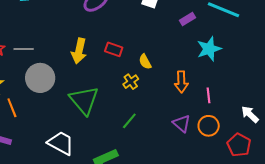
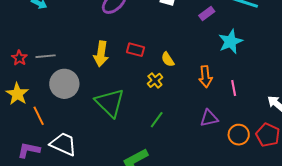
purple triangle: (182, 123) -> (209, 118), turned -48
orange circle: (209, 126) -> (239, 135), moved
white trapezoid: (61, 143) -> (63, 144), moved

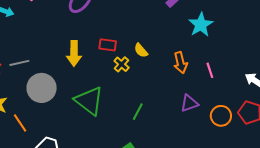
yellow cross: (155, 80) -> (122, 64), moved

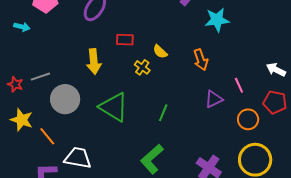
cyan star: (201, 25) -> (217, 20), turned 30
red rectangle: (108, 45) -> (125, 40), moved
pink line: (210, 70) -> (239, 85), moved
orange circle: (221, 116) -> (248, 119), moved

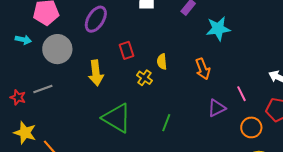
red rectangle: (125, 40) -> (127, 50), turned 72
yellow semicircle: (160, 52) -> (162, 62), turned 42
gray circle: (65, 99) -> (57, 49), moved

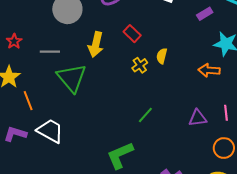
red rectangle: (127, 50) -> (132, 34), turned -48
orange arrow: (203, 69) -> (209, 70), moved, turned 95
gray line: (43, 89) -> (50, 52), moved
green triangle: (117, 118) -> (72, 78), moved

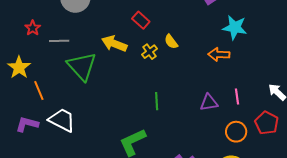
red star: (14, 41) -> (33, 28), moved
yellow arrow: (96, 44) -> (114, 44), moved, turned 100
yellow semicircle: (162, 56) -> (171, 42), turned -49
green line: (145, 115) -> (157, 101), turned -42

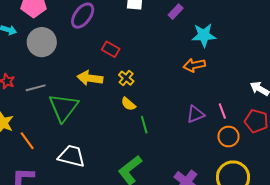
yellow semicircle: (171, 42) -> (128, 104), moved
green triangle: (82, 66) -> (63, 107), turned 32
pink line: (237, 96) -> (222, 111), moved
white trapezoid: (62, 120) -> (72, 156), moved

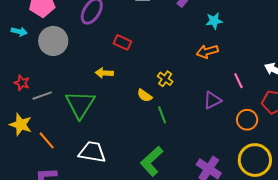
cyan star: (204, 35) -> (214, 21), size x0.7
yellow arrow: (90, 78) -> (104, 73), size x0.7
yellow cross: (126, 78) -> (165, 79), moved
gray line: (36, 88) -> (42, 96), moved
pink line: (222, 111) -> (238, 81), moved

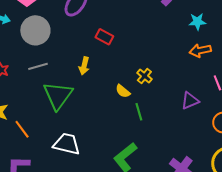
orange arrow: (207, 51) -> (200, 50), moved
yellow arrow: (104, 73) -> (84, 66), turned -84
gray line: (42, 96) -> (38, 66), moved

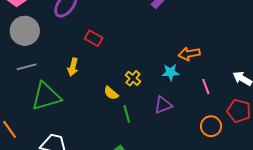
cyan star: (197, 22) -> (171, 72), moved
green triangle: (58, 96) -> (46, 96), turned 36
purple triangle: (190, 101) -> (163, 105), moved

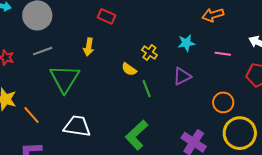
orange arrow: (189, 54) -> (213, 15), moved
pink line: (206, 86) -> (223, 54), turned -56
green triangle: (46, 96) -> (65, 79), turned -36
orange circle: (211, 126) -> (223, 102), moved

